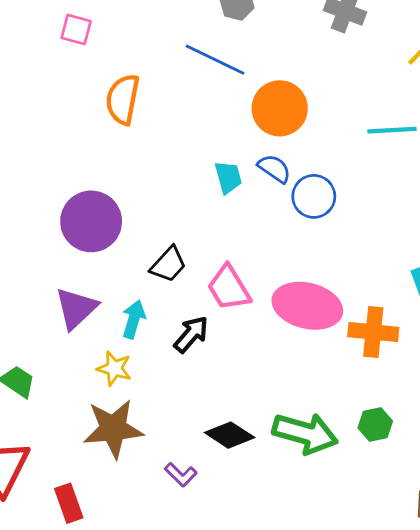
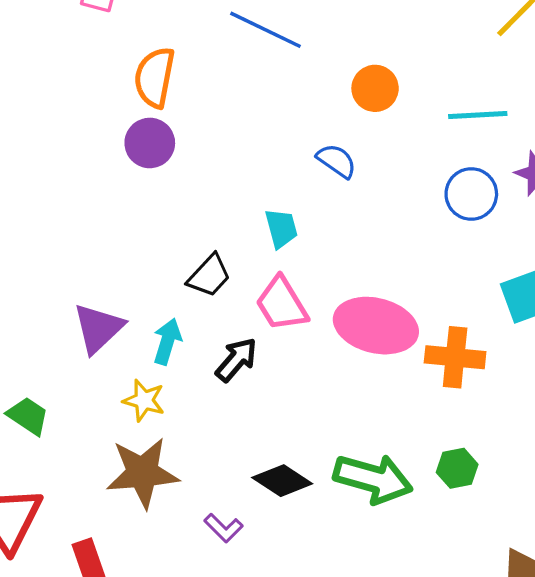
orange circle: (280, 108) -> (375, 88), moved, size x0.7
cyan trapezoid: (228, 177) -> (281, 228), moved
blue circle: (314, 196) -> (471, 194), moved
purple circle: (91, 221) -> (150, 143), moved, size x0.7

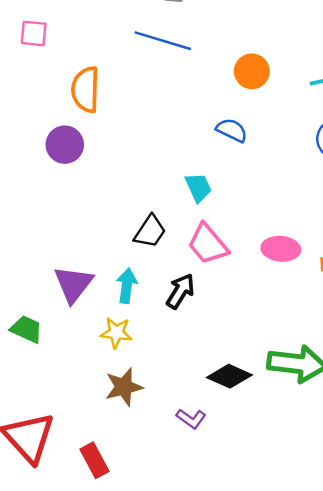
purple circle: (150, 143) -> (65, 145), moved
pink ellipse: (376, 326) -> (281, 249), size x0.6
green trapezoid: (28, 416) -> (27, 329), moved
brown star: (143, 473) -> (124, 387), size x0.7

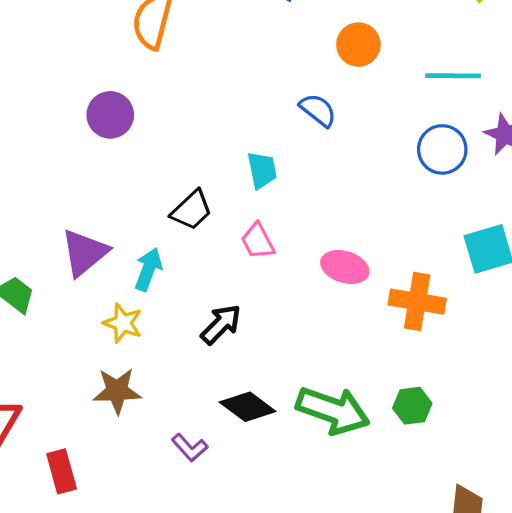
purple circle: (65, 145) -> (110, 115), moved
pink trapezoid: (208, 244) -> (258, 241), size x0.7
black arrow: (181, 291) -> (221, 324), moved

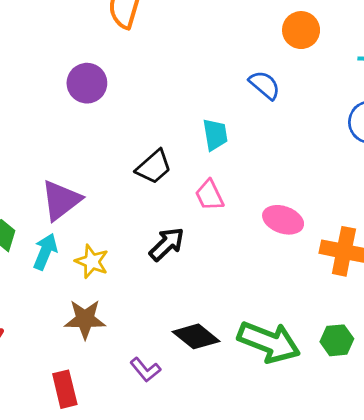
cyan arrow: (148, 269) -> (45, 252), moved
black arrow: (221, 324) -> (167, 244), moved
red rectangle: (62, 471) -> (65, 389), moved

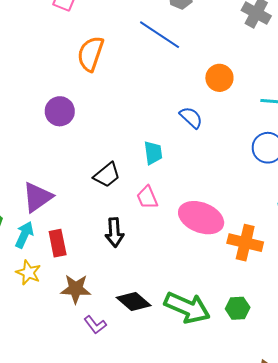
pink ellipse: (283, 220) -> (201, 218), size x1.5
black arrow: (167, 244) -> (114, 232), turned 128
yellow star: (92, 261) -> (28, 273), moved
brown star: (85, 319) -> (76, 289), moved
red rectangle: (65, 389) -> (58, 243), moved

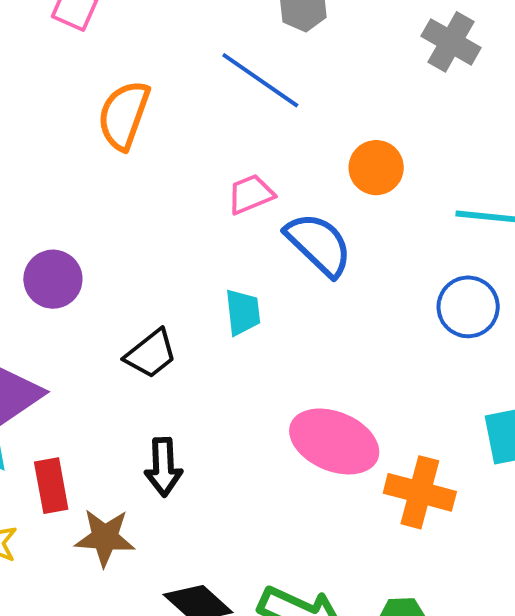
purple circle: (60, 111) -> (53, 279), moved
blue semicircle: (191, 117) -> (319, 244), size x1.5
pink trapezoid: (147, 197) -> (251, 194), moved, turned 90
brown star: (76, 289) -> (105, 538), moved

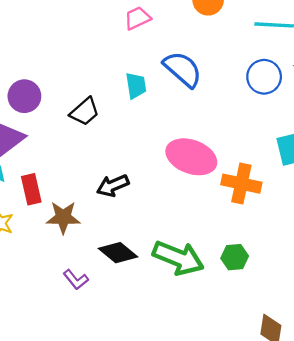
blue semicircle: (319, 244) -> (183, 69), moved
purple circle: (53, 279) -> (24, 96), moved
black arrow: (163, 467) -> (113, 186), moved, turned 72

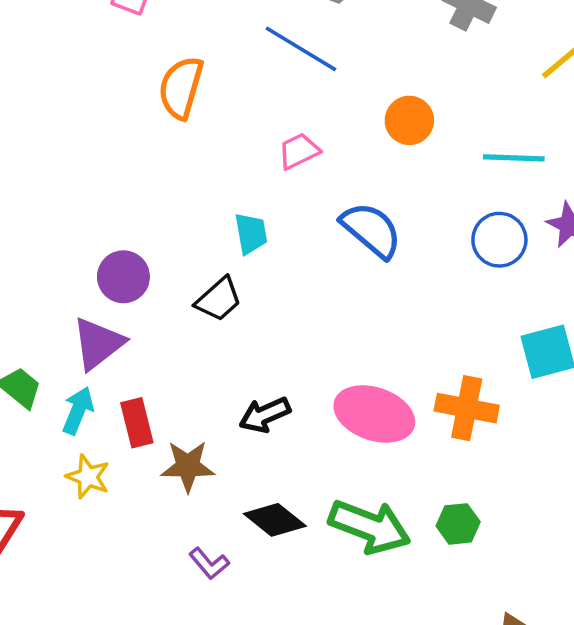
cyan trapezoid: (136, 86) -> (251, 233), moved
pink ellipse: (191, 157) -> (374, 414), moved

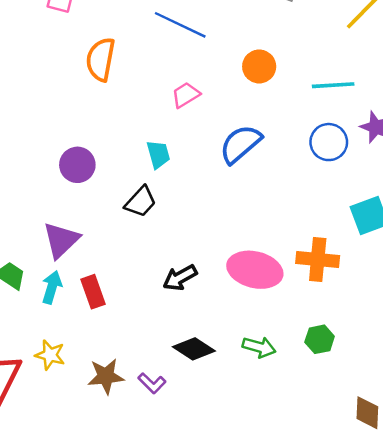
blue semicircle: (371, 230) -> (240, 144), turned -75
purple circle: (123, 277) -> (77, 165), moved
brown star: (188, 466) -> (106, 376), moved
yellow star: (88, 477) -> (50, 355), moved
green arrow: (370, 527) -> (259, 347), size x0.6

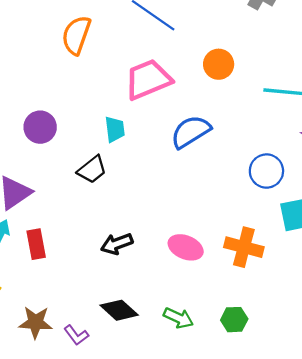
pink trapezoid: (186, 95) -> (148, 79), size x1.8
blue circle: (329, 142) -> (266, 171), moved
pink ellipse: (255, 270) -> (186, 247), size x0.7

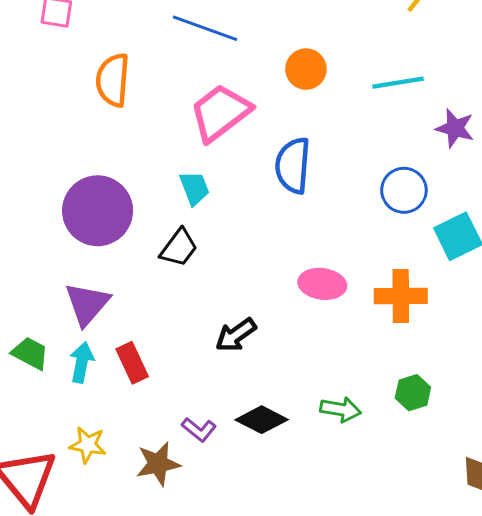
purple circle: (40, 127) -> (98, 211), size x1.6
blue semicircle: (191, 132) -> (293, 165), turned -39
pink ellipse: (186, 247) -> (322, 284), moved
purple L-shape: (76, 335) -> (199, 430), moved

